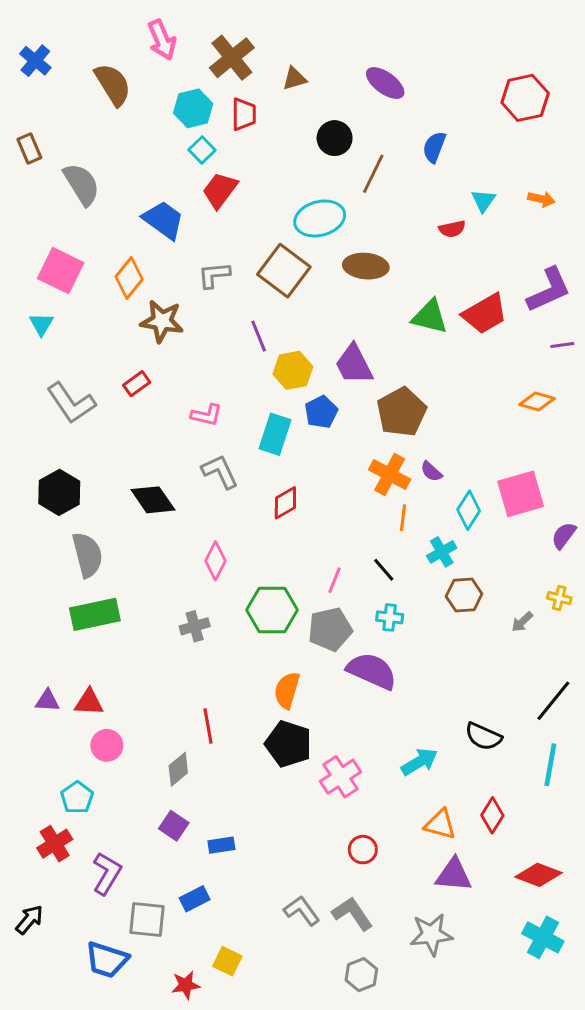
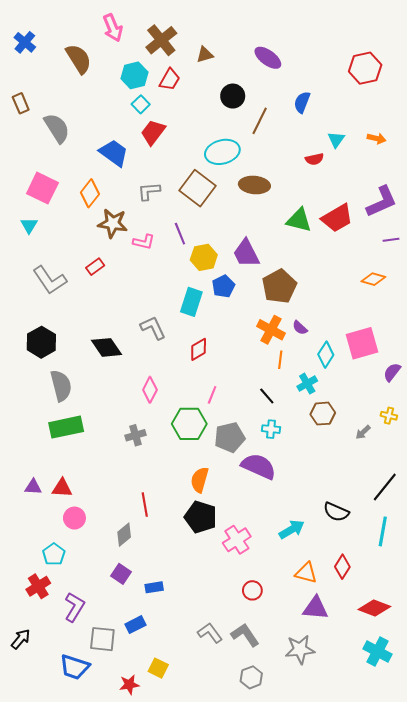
red trapezoid: (244, 114) -> (170, 79), turned 30
pink L-shape: (207, 415) -> (144, 242), moved
pink line: (335, 580) -> (212, 395), moved

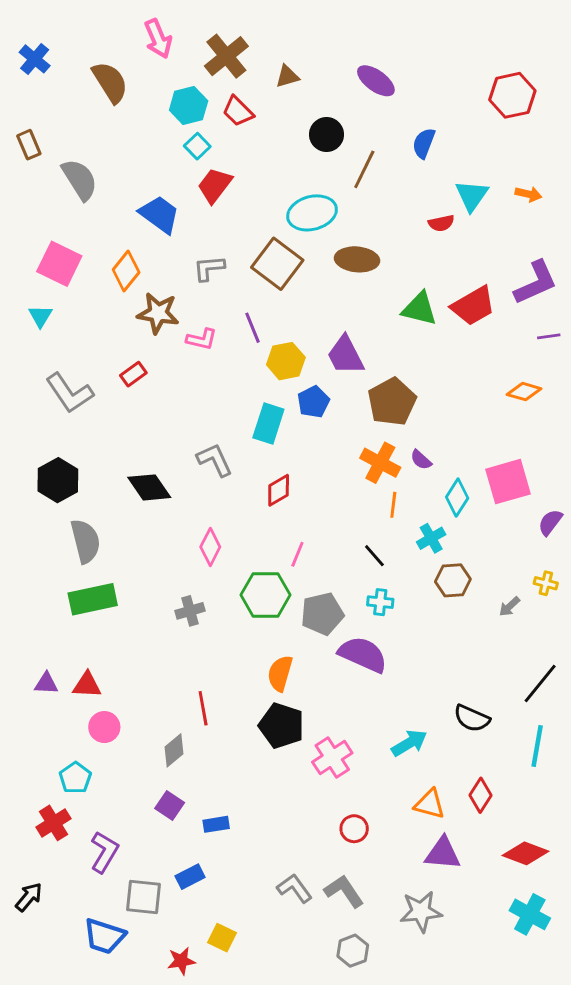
red trapezoid: (170, 79) -> (238, 111), turned 105
cyan triangle: (336, 139) -> (472, 196), size x1.4

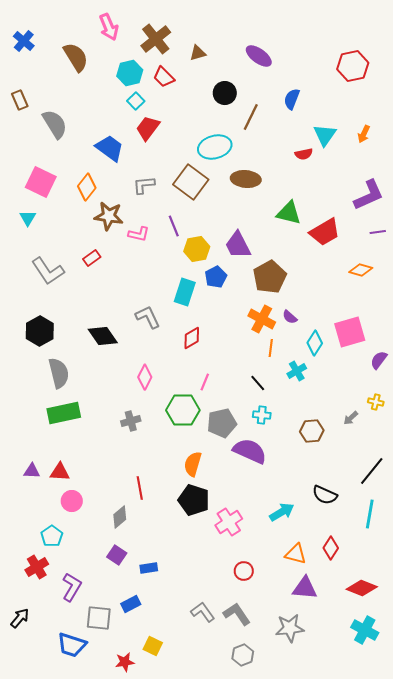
orange arrow: (528, 194) -> (364, 134), turned 102
red trapezoid: (473, 306) -> (325, 232), moved
brown hexagon: (453, 580) -> (312, 431), moved

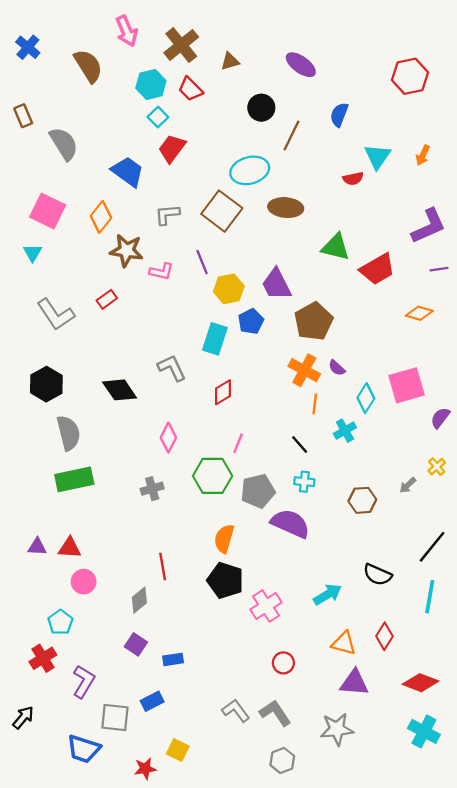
yellow cross: (376, 402) -> (437, 467), turned 35

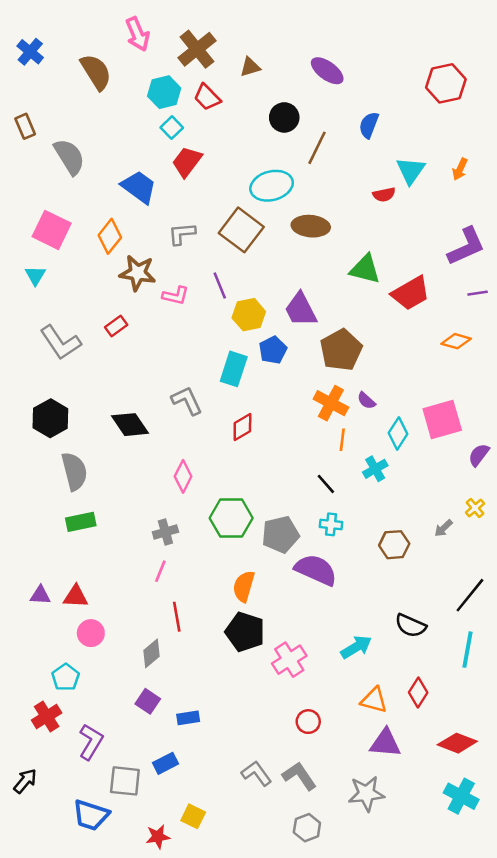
pink line: (238, 443) -> (160, 571), moved
green rectangle: (74, 479) -> (81, 522), size x0.7

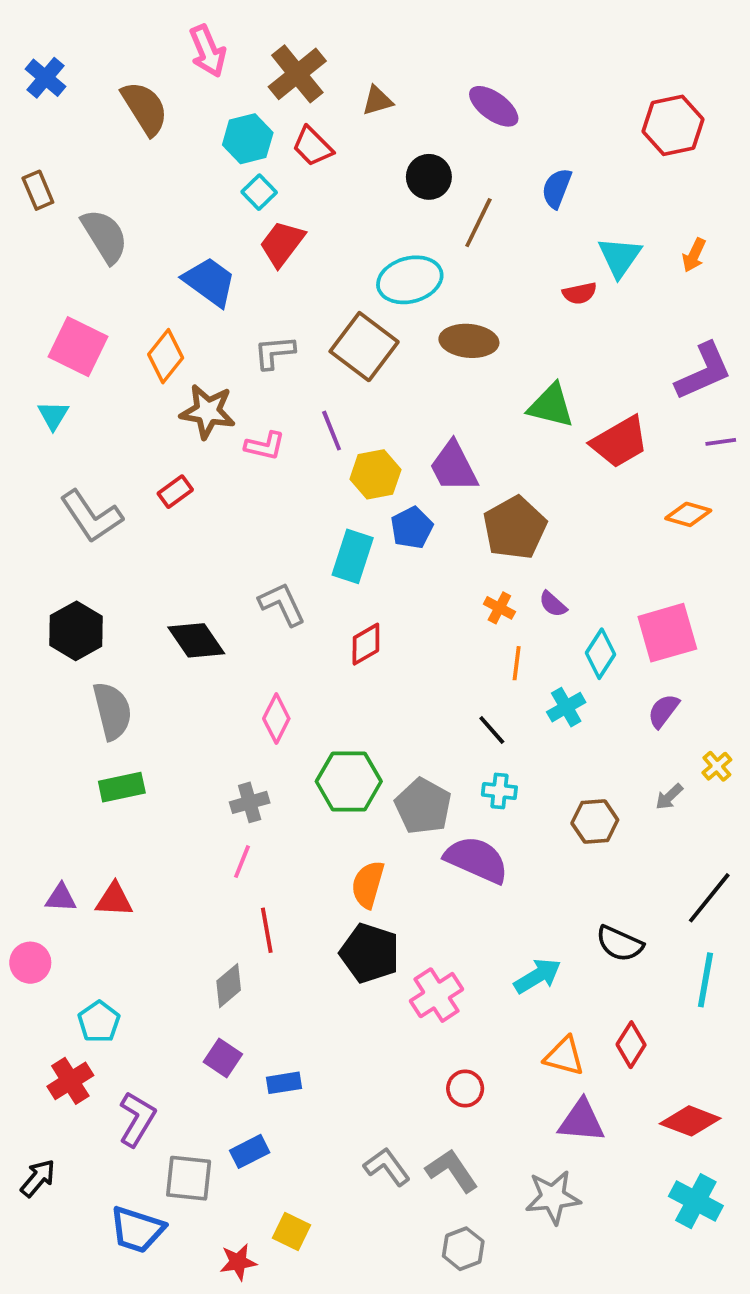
orange cross: (331, 403) -> (499, 608), size x0.6
purple semicircle: (479, 455) -> (663, 711), moved
gray pentagon: (280, 535) -> (423, 806), turned -30
pink circle: (91, 633) -> (30, 963), moved

